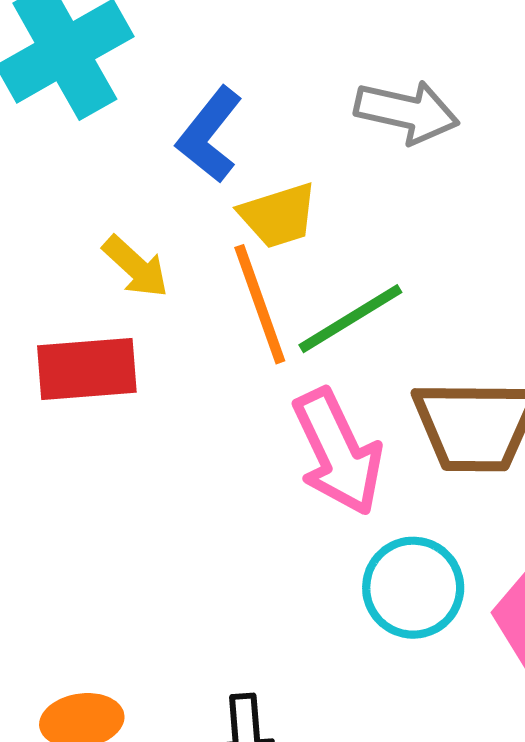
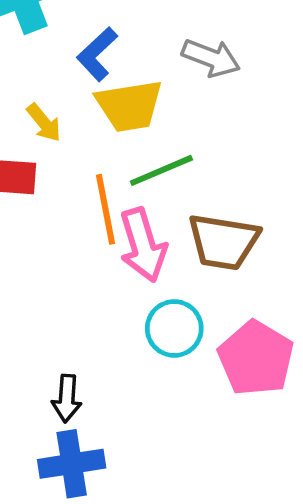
yellow trapezoid: (278, 216) -> (129, 106), size x1.5
orange line: (260, 304) -> (105, 209), moved

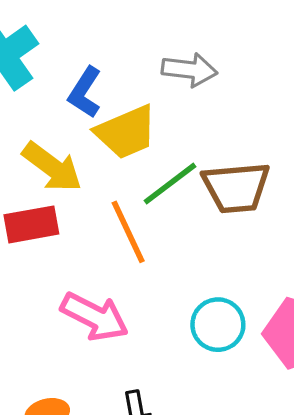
yellow arrow: (44, 123) -> (52, 167), size x1.6
brown trapezoid: (223, 242) -> (236, 188), moved
pink arrow: (143, 245) -> (95, 317), moved, turned -32

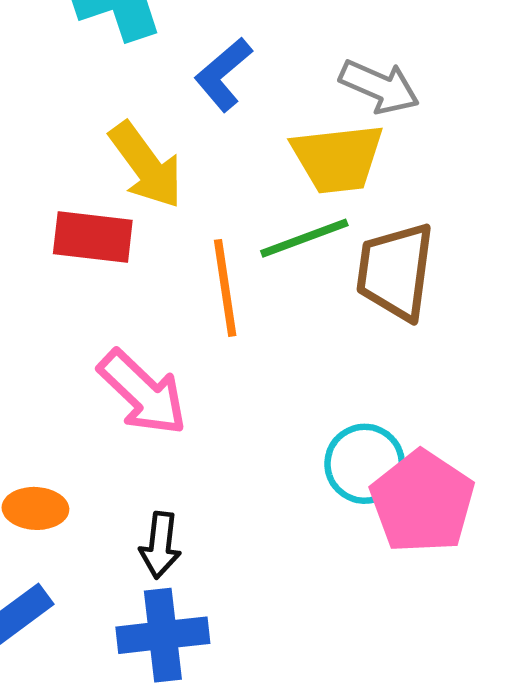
yellow trapezoid: (126, 132) -> (338, 158), moved
brown trapezoid: (236, 188) -> (395, 271), turned 86
cyan circle: (218, 325) -> (365, 464), moved

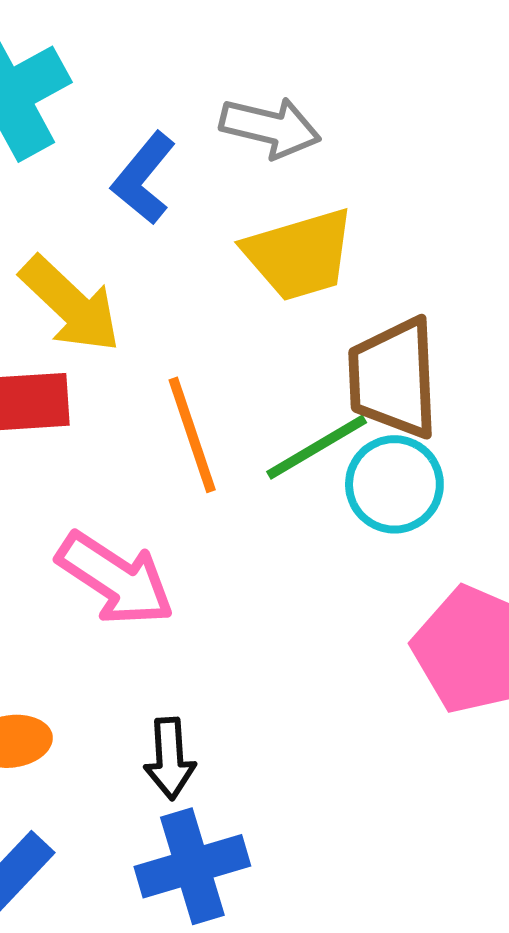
gray arrow: (379, 87) -> (270, 127), moved
green line: (304, 238) -> (317, 447), moved
cyan circle: (365, 464) -> (394, 484), moved

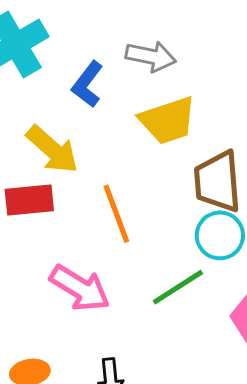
green line: (317, 447) -> (178, 287), moved

